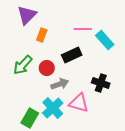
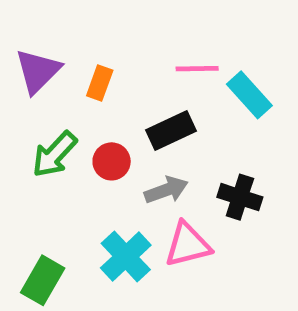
purple triangle: (27, 15) -> (38, 71), moved
gray arrow: (60, 84) -> (166, 190), moved
pink triangle: (79, 103) -> (188, 245), turned -30
green rectangle: (30, 118) -> (43, 280), moved

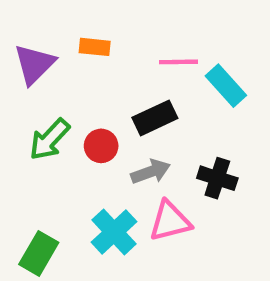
orange rectangle: (100, 83) -> (95, 47), moved, turned 76

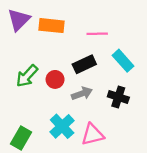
orange rectangle: (95, 47) -> (52, 26), size x1.5
purple triangle: (34, 64) -> (19, 20), moved
cyan rectangle: (226, 86) -> (123, 61), moved
pink triangle: (170, 221) -> (93, 134), moved

